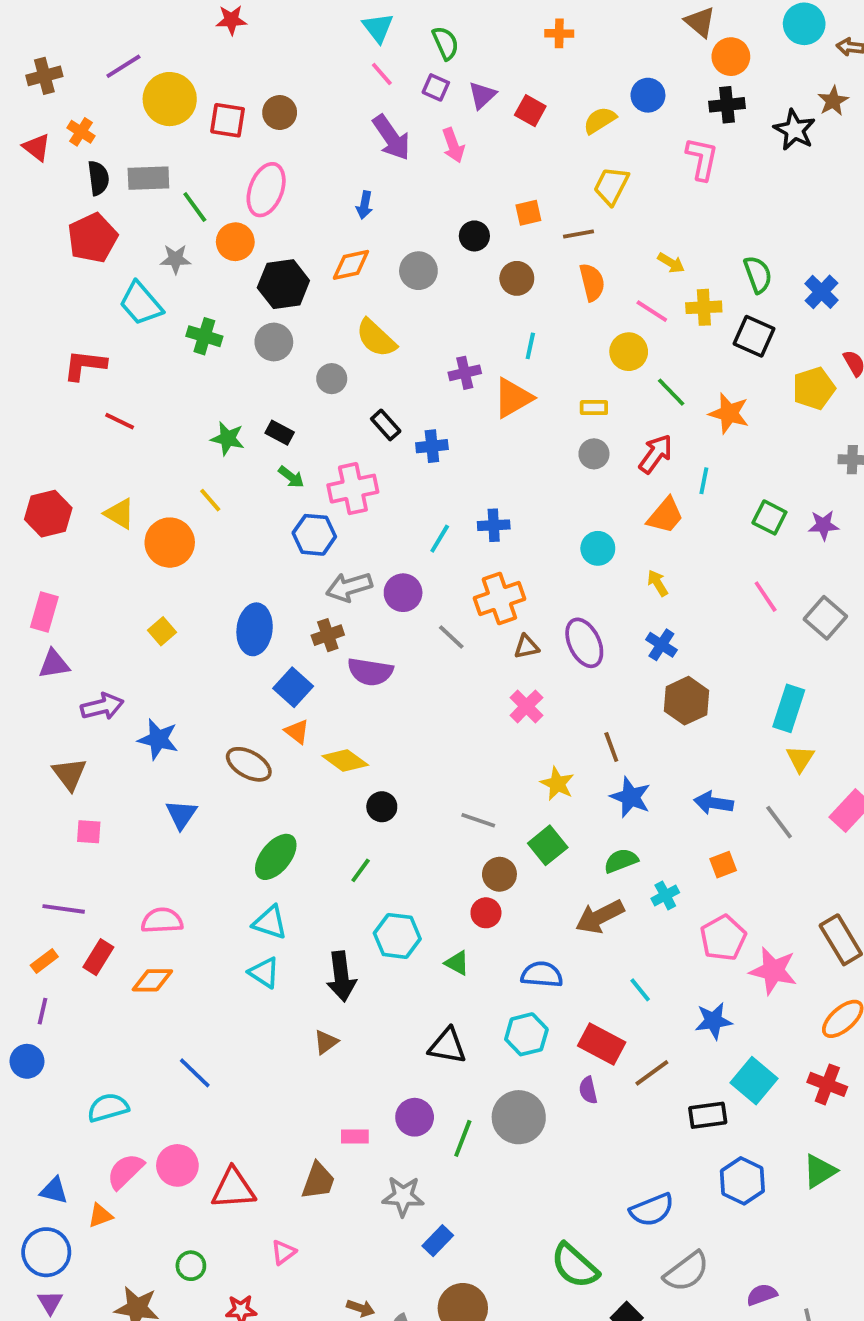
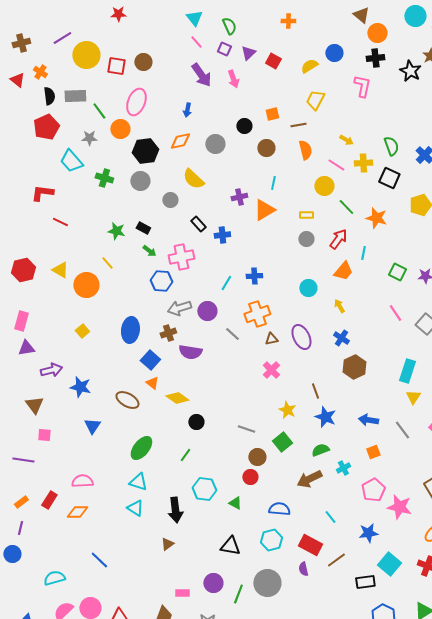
purple line: (64, 909) -> (23, 460), moved

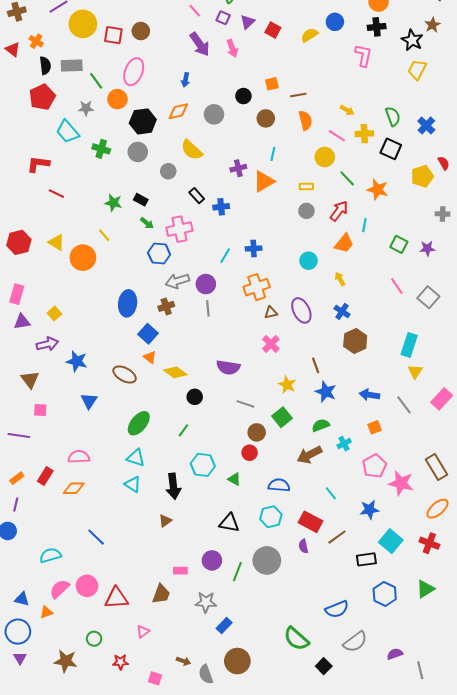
yellow trapezoid: (315, 100) -> (417, 70), moved
yellow square: (82, 331) -> (54, 314), moved
gray line: (232, 334) -> (208, 308), moved, turned 42
purple semicircle: (190, 352) -> (228, 367), moved

